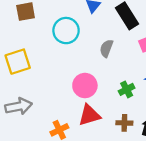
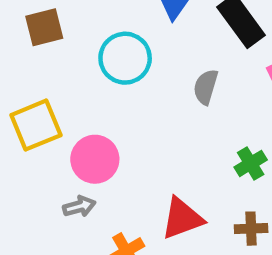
pink circle: (85, 86) -> (95, 159), moved
gray arrow: (19, 106) -> (79, 206), moved, size x0.6

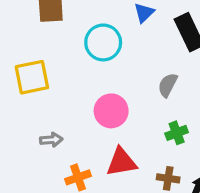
gray semicircle: (206, 87) -> (168, 85), moved
pink circle: (95, 159) -> (111, 111), moved

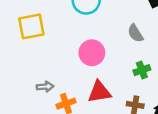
gray semicircle: (168, 85) -> (135, 33), turned -60
gray arrow: (51, 140) -> (45, 87), moved

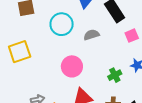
gray semicircle: (135, 33) -> (91, 35), moved, turned 112

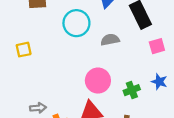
yellow square: (20, 52) -> (24, 50), size x0.6
pink circle: (72, 66) -> (98, 81), moved

